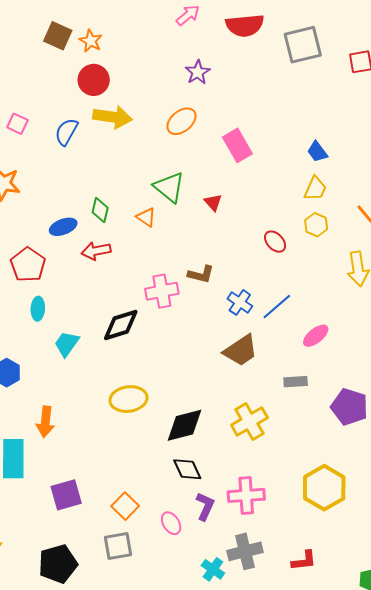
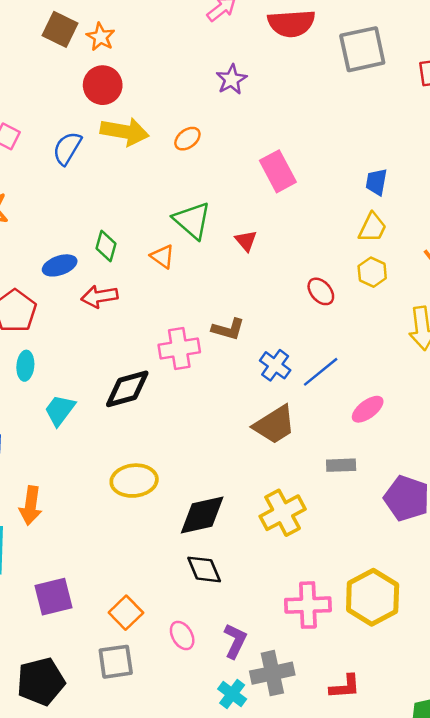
orange ellipse: (181, 121) -> (187, 139), moved, size x0.7
blue trapezoid: (317, 152) -> (376, 182), turned 45
pink cross: (246, 495) -> (308, 605), moved
purple L-shape: (205, 506) -> (235, 641), moved

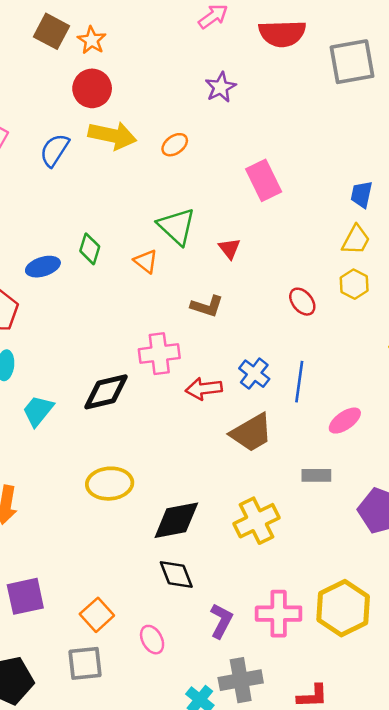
red arrow: (99, 296) -> (204, 389), moved
brown L-shape: (228, 329) -> (207, 306), moved
blue line: (321, 372) -> (299, 382), turned -45
purple L-shape: (235, 641) -> (221, 621), moved

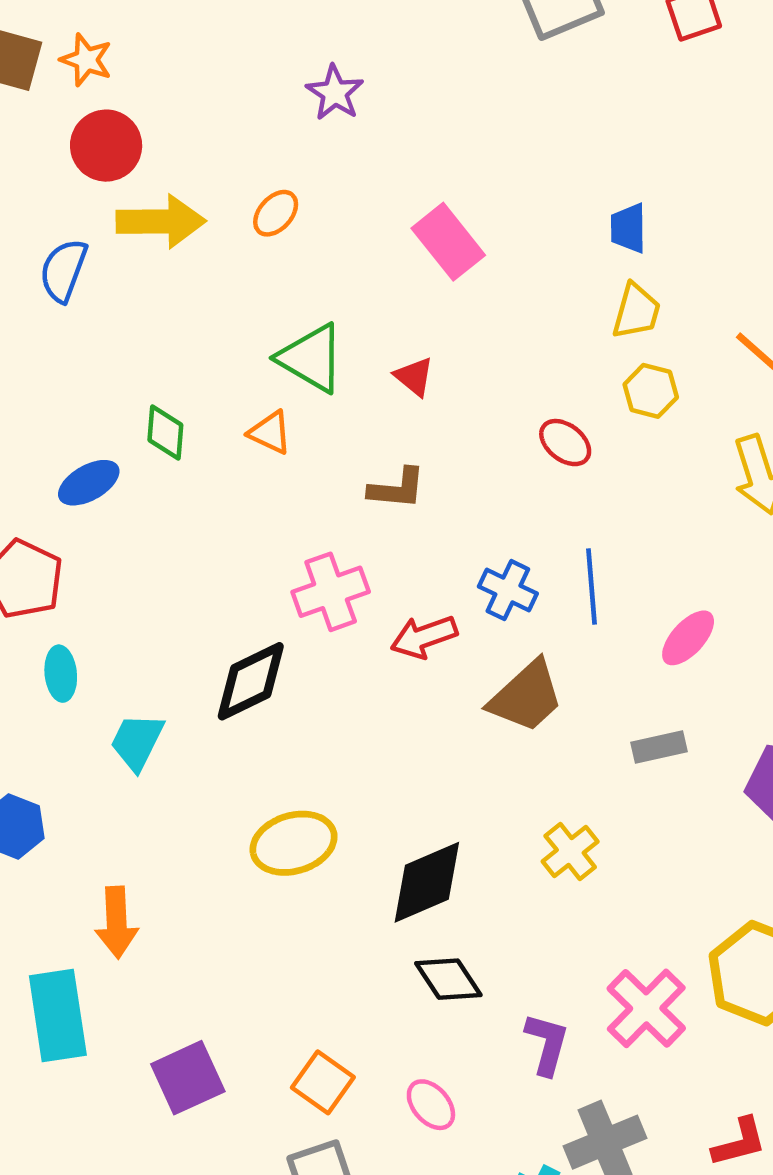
yellow cross: (256, 521) -> (570, 851), size x0.7
pink cross: (279, 614) -> (646, 1008), turned -33

